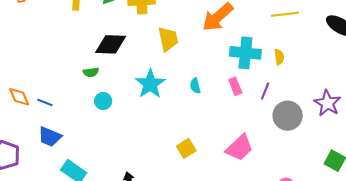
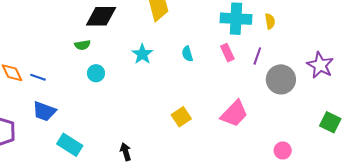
cyan star: (150, 84) -> (142, 54), size x0.7

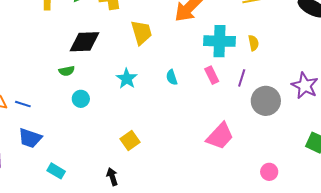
yellow square: (181, 117) -> (130, 141), moved
cyan rectangle: (70, 145) -> (56, 171), size x0.7

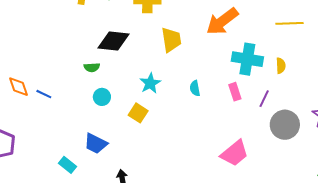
blue trapezoid: (30, 138) -> (96, 143), moved
yellow square: (130, 141) -> (138, 113), moved, turned -30

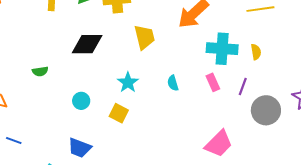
green semicircle: (92, 67) -> (40, 71), moved
blue line: (44, 94) -> (14, 141), moved

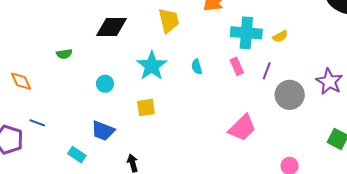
yellow semicircle: (256, 52) -> (280, 36), turned 70
cyan star: (128, 82) -> (152, 66), size x1.4
yellow square: (119, 113) -> (146, 108), moved, turned -36

